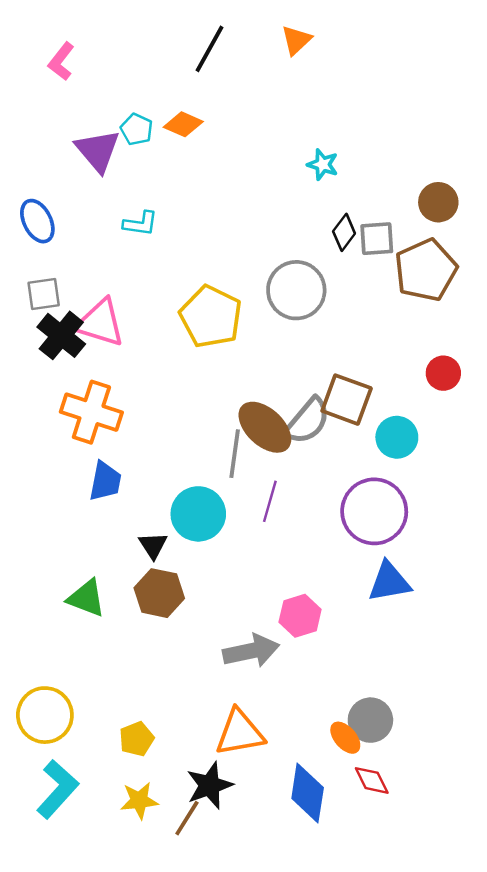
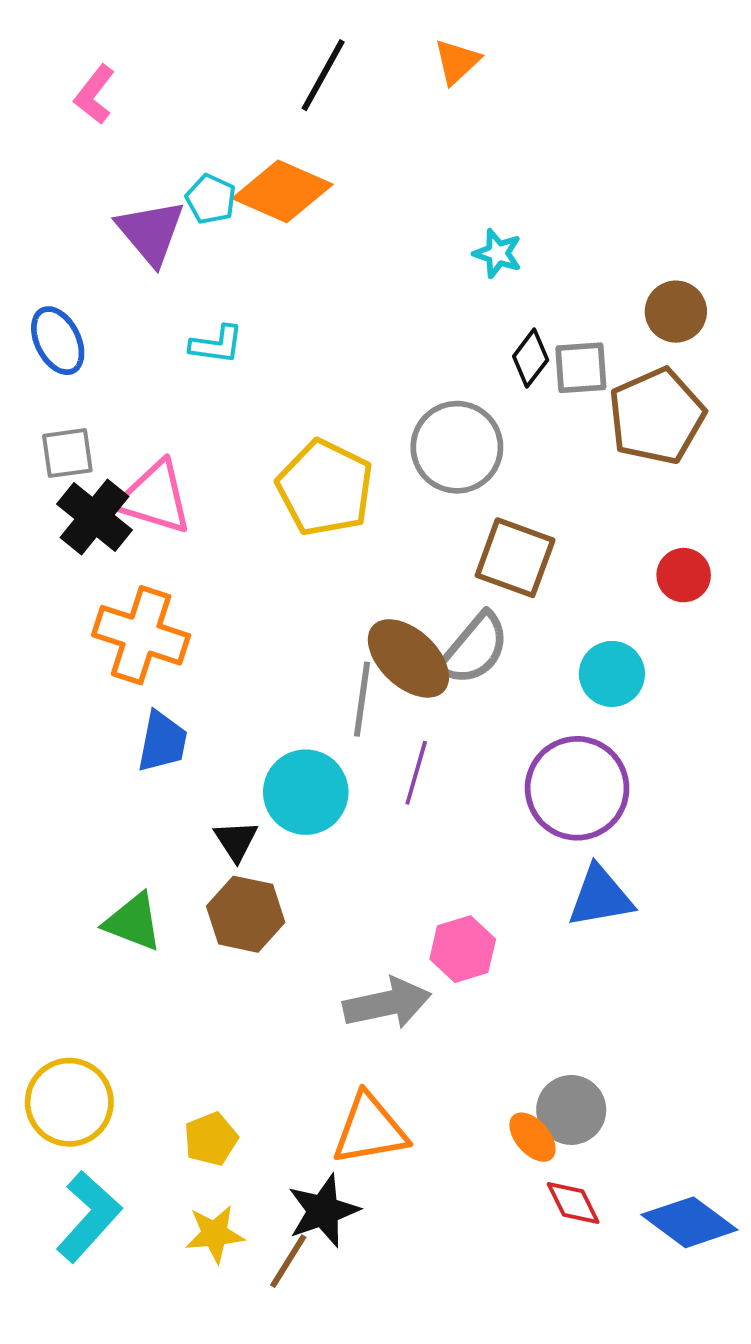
orange diamond: (183, 124) -> (282, 191), size x1.6
brown square: (347, 400) -> (515, 558), moved
blue diamond: (308, 793) -> (689, 1222), moved, turned -62

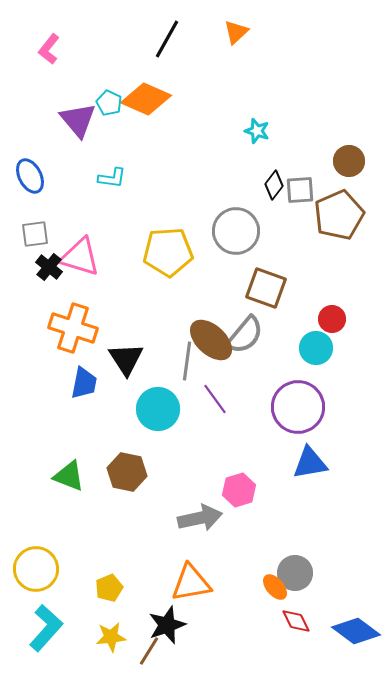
yellow pentagon: (325, 488) -> (168, 252), turned -30
black cross: (95, 517) -> (49, 267), size x0.7
red circle: (684, 575) -> (332, 319), moved
purple line: (416, 773) -> (215, 399), turned -52
black triangle: (236, 841) -> (126, 359), moved, size x1.5

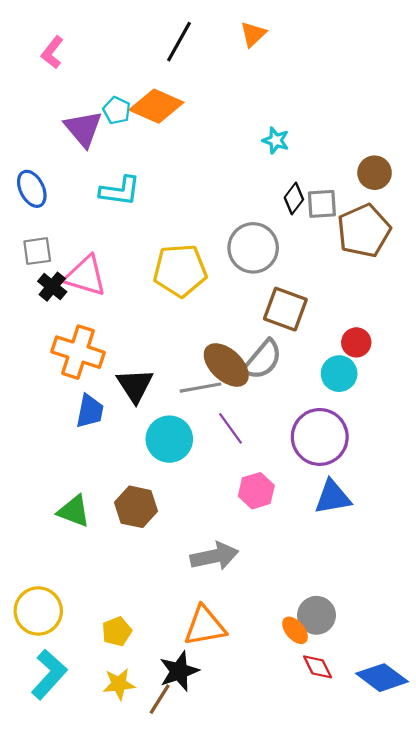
cyan L-shape: (112, 178) -> (120, 191), size x1.4
gray line: (187, 361) -> (200, 388), turned 72
pink hexagon: (239, 490) -> (256, 491), moved

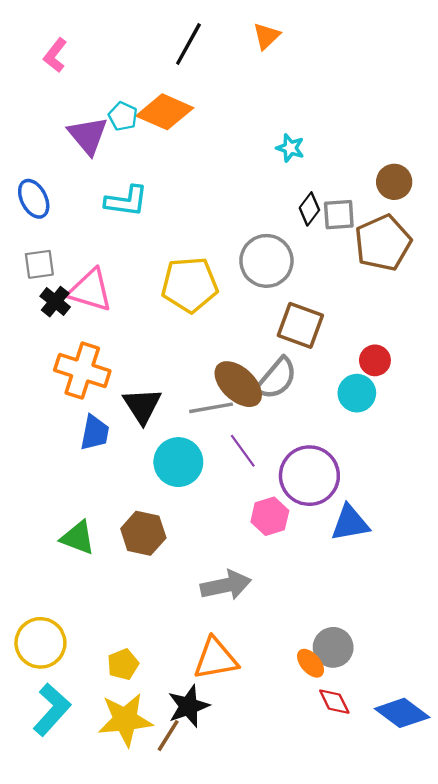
purple circle: (320, 437) -> (309, 476), moved
yellow star: (119, 684) -> (125, 720), size x1.6

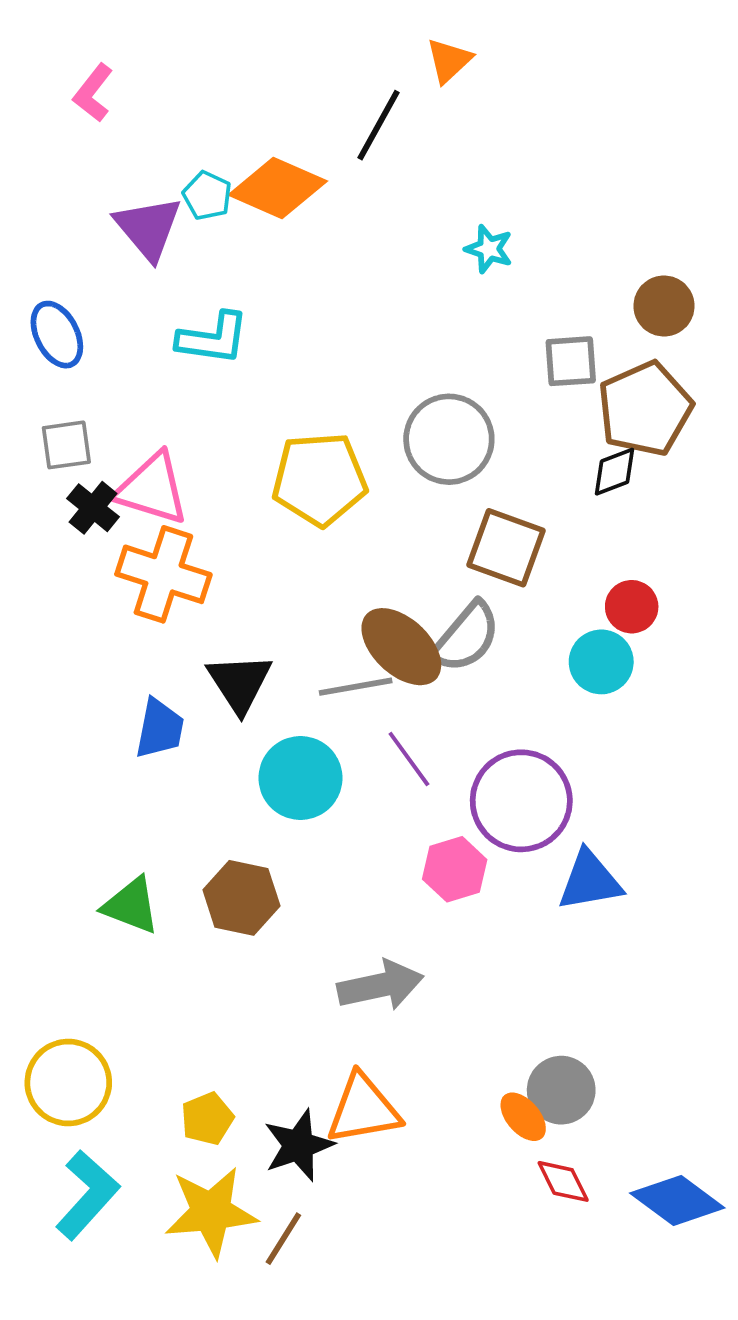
black line: (188, 44) -> (379, 125), moved
black diamond: (309, 209) -> (615, 472), moved, turned 32
orange cross: (82, 371) -> (163, 574), moved
black star: (188, 706) -> (299, 1145), moved

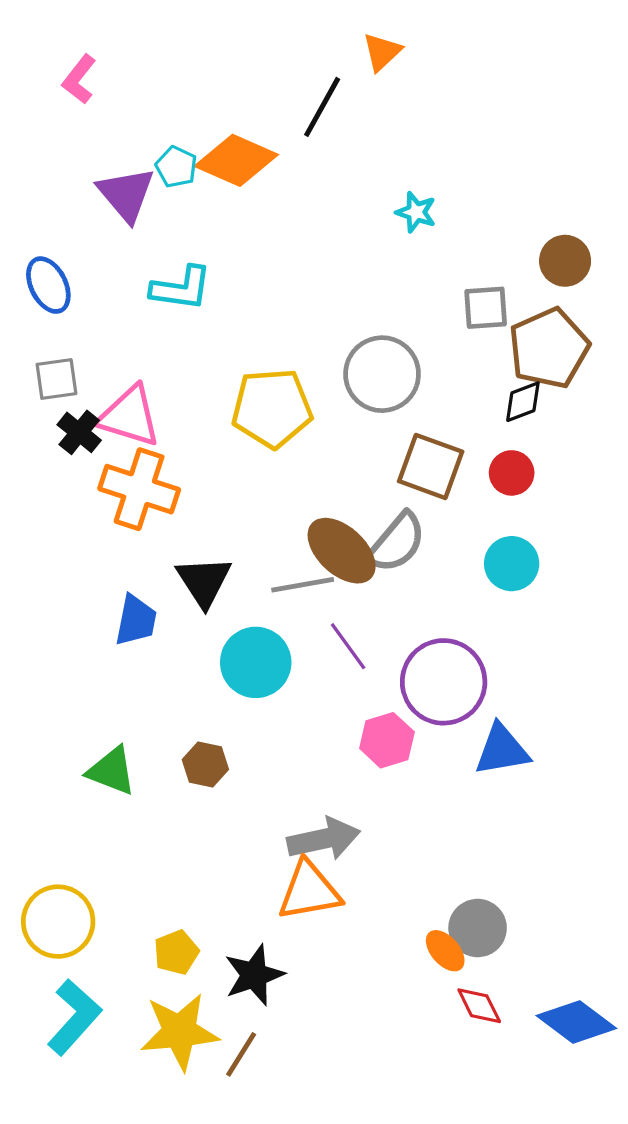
red circle: (632, 607) -> (512, 473), moved
brown hexagon: (241, 898) -> (205, 764), size x0.7
orange triangle: (363, 1109) -> (309, 891), moved

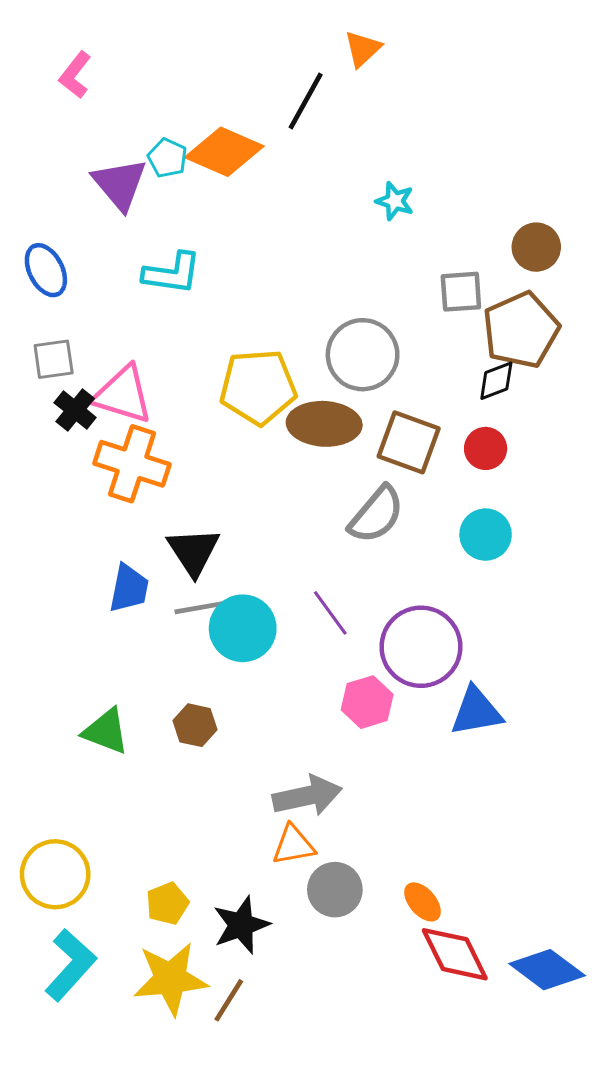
brown ellipse: (342, 551) -> (324, 424), moved, turned -40
gray line: (303, 585) -> (204, 607), moved
orange triangle: (309, 891) -> (293, 845), size x0.7
gray circle: (478, 928) -> (335, 890), moved
red diamond: (479, 1006) -> (455, 954), size x1.6

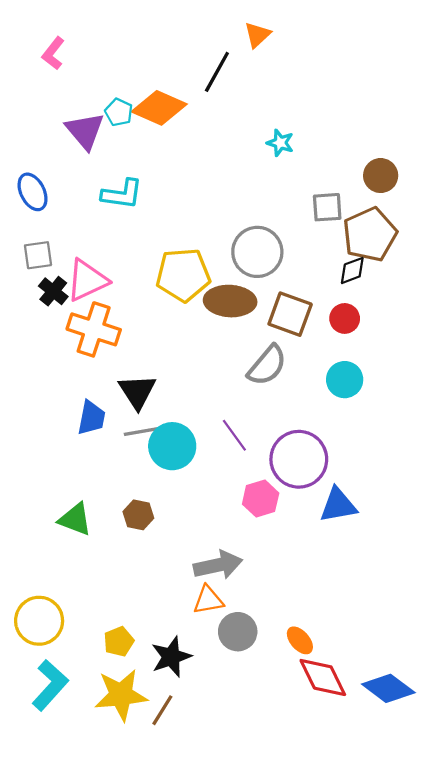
pink triangle: (123, 395) -> (87, 280), turned -42

